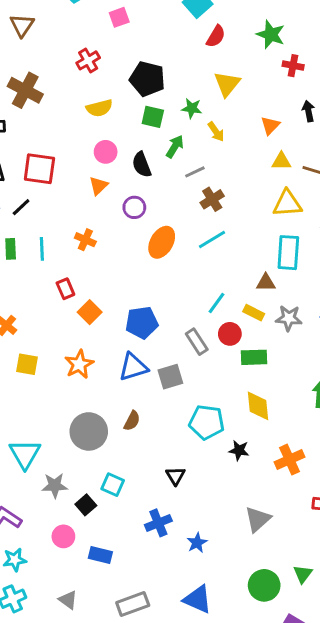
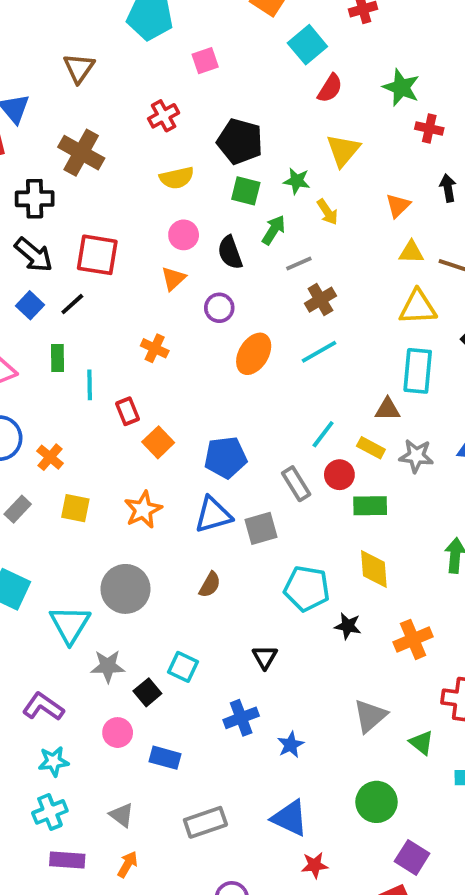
cyan line: (42, 249) -> (90, 385), moved
gray circle: (89, 431) -> (126, 589), moved
green triangle: (303, 574) -> (421, 743), moved, turned -30

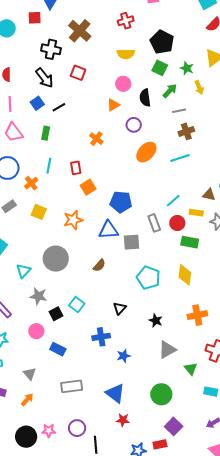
red square: (97, 255) -> (78, 73), moved, size x0.7
cyan line: (90, 385) -> (49, 166), moved
yellow rectangle: (371, 448) -> (196, 213), turned -32
cyan triangle: (70, 624) -> (24, 271), size x0.7
black star: (348, 626) -> (156, 320), moved

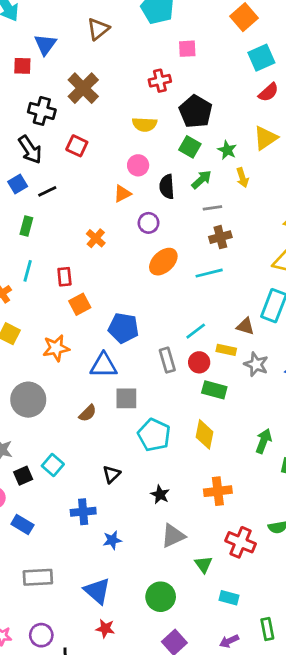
red cross: (126, 21) -> (160, 81), moved
gray square: (131, 242) -> (126, 398), moved

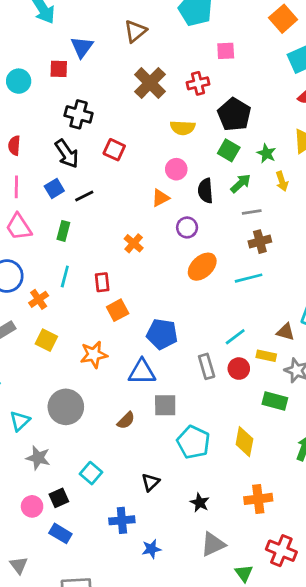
brown cross: (83, 88) -> (150, 83), moved
green rectangle: (214, 390) -> (275, 401), moved
black square: (23, 476) -> (59, 498), moved

